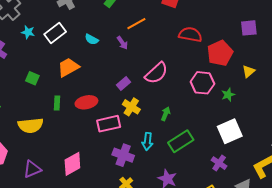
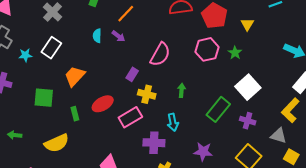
cyan semicircle: (92, 39) -> (97, 36), moved, turned 80
green square: (32, 78) -> (44, 98), size x1.5
green rectangle: (181, 141) -> (218, 109), moved

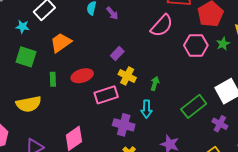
green star: (235, 53) -> (223, 44), moved
pink semicircle: (160, 54) -> (162, 26), moved
cyan star: (25, 55) -> (23, 27), moved
green arrow: (182, 90) -> (155, 83), moved

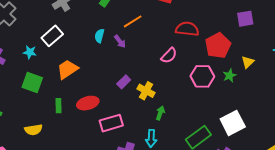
pink semicircle: (162, 26) -> (169, 56), size x0.7
yellow cross: (127, 76) -> (146, 91), moved
yellow semicircle: (29, 104) -> (33, 130), size x0.7

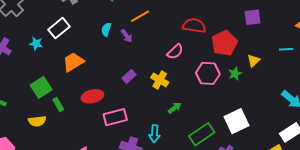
green square: (32, 82) -> (41, 87), moved, turned 35
yellow cross: (146, 91) -> (160, 80), moved
green rectangle: (59, 106) -> (58, 104), moved, turned -32
green arrow: (160, 113) -> (175, 108), moved, turned 32

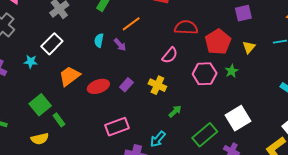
yellow triangle: (254, 61) -> (249, 47), moved
red ellipse: (92, 96) -> (98, 86), moved
cyan arrow: (155, 134) -> (158, 139), turned 42

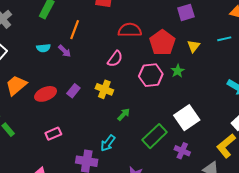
orange line: (131, 24) -> (75, 30), turned -30
cyan semicircle: (99, 40) -> (43, 48), turned -104
pink rectangle: (117, 127) -> (53, 134), moved, size x0.7

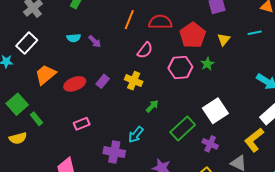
orange line: (75, 30) -> (129, 20), moved

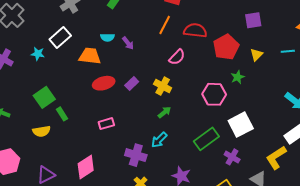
pink hexagon: (180, 68) -> (214, 94), moved
orange trapezoid: (45, 75) -> (90, 56), moved, turned 40
green arrow: (152, 106) -> (164, 112), moved

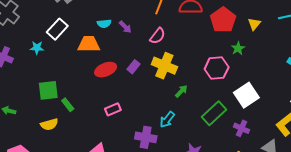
pink semicircle: (177, 57) -> (158, 36), moved
yellow cross: (163, 86) -> (164, 66), size x1.4
green square: (44, 97) -> (48, 90), turned 35
green arrow: (164, 112) -> (181, 91), moved

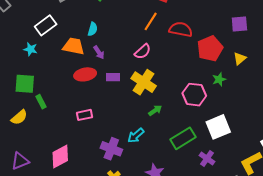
cyan semicircle: (104, 24) -> (93, 29), turned -80
purple arrow: (125, 27) -> (99, 52), moved
cyan star: (37, 48) -> (30, 49), moved
purple rectangle: (134, 67) -> (113, 77), turned 40
yellow semicircle: (49, 124) -> (19, 117), turned -36

